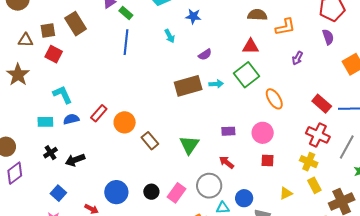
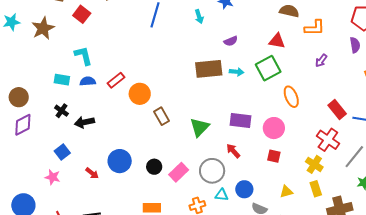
purple rectangle: (228, 131) -> (240, 120), size x1.5
black cross: (50, 153) -> (62, 111), turned -32

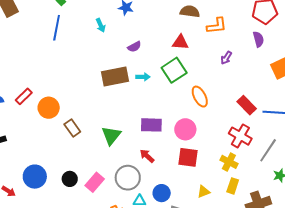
red square: (274, 156) -> (188, 157), size x1.5
yellow rectangle: (316, 189) -> (233, 186), turned 42

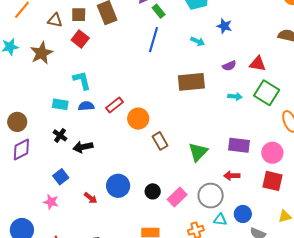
cyan arrow: (101, 25) -> (198, 41), turned -48
red triangle: (180, 42) -> (258, 64), moved
green square: (174, 70) -> (267, 93), turned -30
brown rectangle: (115, 76) -> (191, 82), moved
red arrow: (147, 156) -> (232, 176), turned -49

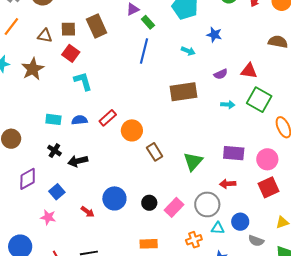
cyan L-shape: (82, 80) -> (83, 81), moved
purple diamond: (21, 149) -> (28, 179), moved
red square: (272, 181) -> (269, 187), turned -35

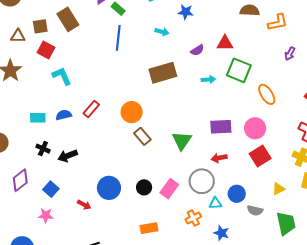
orange circle: (132, 130) -> (132, 112), moved

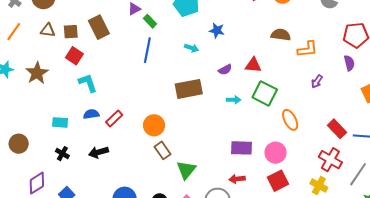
brown triangle: (18, 36) -> (48, 30), moved
blue semicircle: (64, 115) -> (91, 114), moved
green triangle: (182, 141) -> (186, 170), moved
black arrow: (68, 156) -> (98, 152), moved

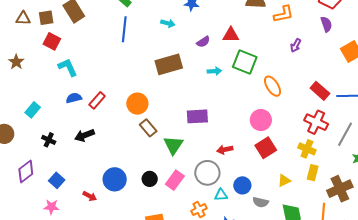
brown star: (37, 73) -> (16, 62), size x0.7
cyan rectangle: (60, 122) -> (33, 110), moved, turned -49
purple rectangle: (242, 148) -> (197, 116), moved

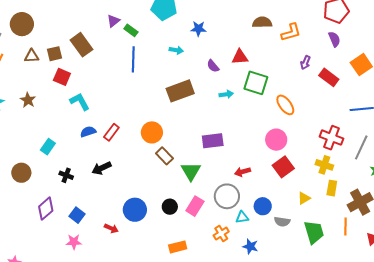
purple semicircle: (203, 42) -> (213, 66), turned 88
red rectangle: (320, 91) -> (329, 77), moved

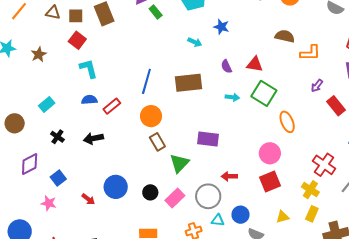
blue line: (133, 59) -> (146, 81), moved

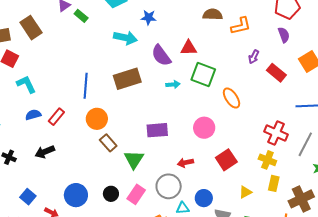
cyan arrow: (195, 42) -> (125, 38), size x1.6
purple semicircle: (226, 66) -> (161, 55), size x1.6
pink circle: (270, 153) -> (204, 128), moved
blue square: (58, 178) -> (28, 197), moved

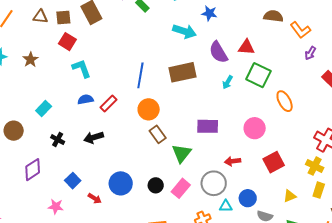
orange L-shape: (241, 26) -> (300, 30), turned 60
purple arrow: (254, 57) -> (310, 53), moved
cyan arrow: (173, 84) -> (227, 82), turned 120

